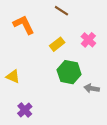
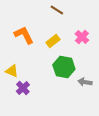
orange L-shape: (24, 25) -> (24, 35), moved
purple cross: (25, 110) -> (23, 88), moved

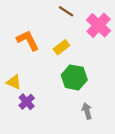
pink cross: (82, 37) -> (99, 25), moved, size x1.5
gray arrow: (85, 82) -> (87, 111), moved, turned 64

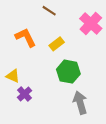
brown line: (66, 11) -> (49, 11), moved
gray arrow: (87, 111) -> (80, 103), size x1.5

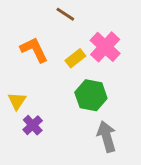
pink cross: (91, 24) -> (105, 47), moved
yellow triangle: (13, 76) -> (17, 101), turned 40

